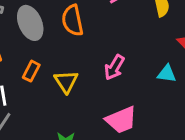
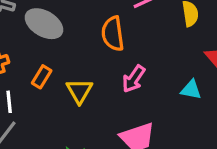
orange semicircle: (72, 20) -> (113, 34), moved
gray ellipse: (30, 23) -> (44, 24), turned -40

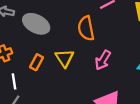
yellow triangle: (79, 91) -> (64, 58), moved

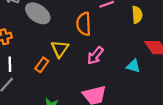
orange rectangle: (37, 62) -> (42, 65), moved

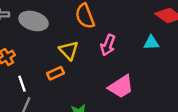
orange rectangle: (42, 65) -> (56, 73), turned 48

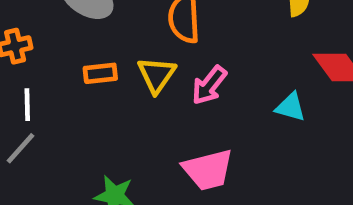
yellow triangle: (69, 50) -> (157, 75), moved
orange rectangle: (56, 73) -> (100, 73), moved

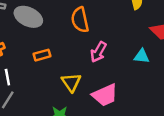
yellow triangle: (157, 75) -> (71, 82), moved

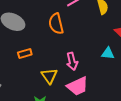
pink arrow: (98, 52) -> (72, 61), moved, turned -42

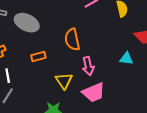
orange semicircle: (56, 24) -> (72, 39), moved

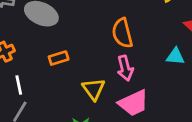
orange semicircle: (72, 39) -> (122, 33), moved

